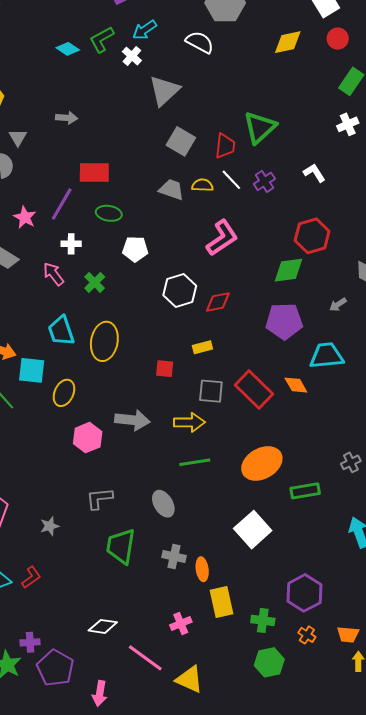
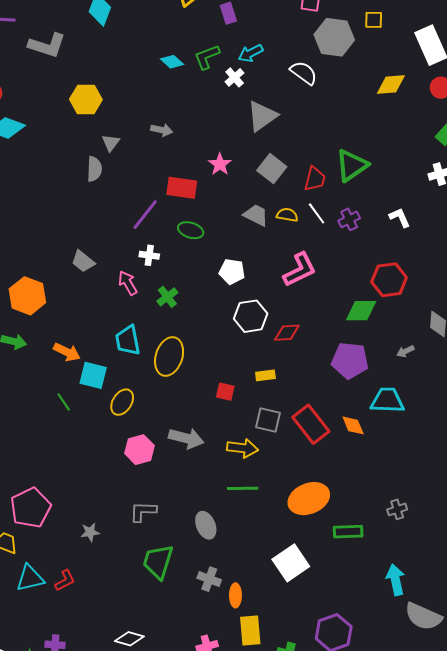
pink star: (25, 217) -> (220, 164), moved
white pentagon: (135, 249) -> (232, 272), moved

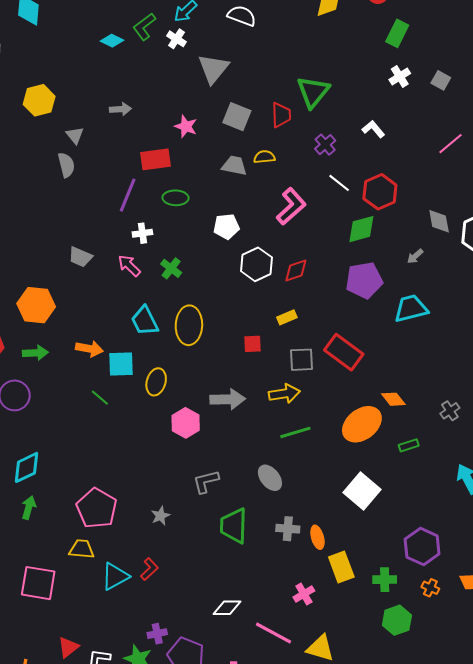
white line: (317, 213) -> (339, 183), moved
orange diamond: (353, 425) -> (393, 399), moved
green rectangle: (348, 532) -> (409, 445), size x0.7

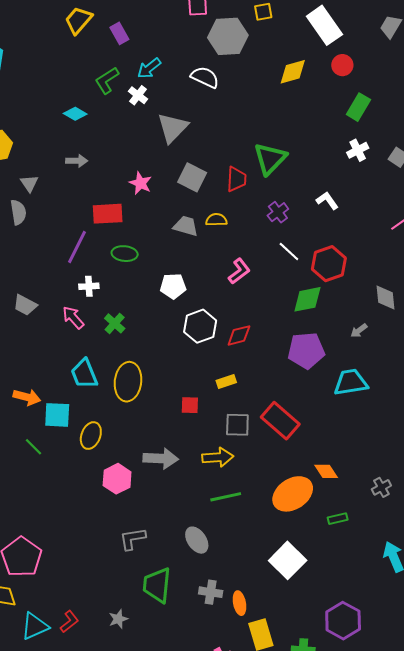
cyan diamond: (112, 41) -> (75, 114), moved
pink L-shape: (291, 206) -> (239, 271), size x0.7
gray star: (160, 516) -> (118, 619), moved

